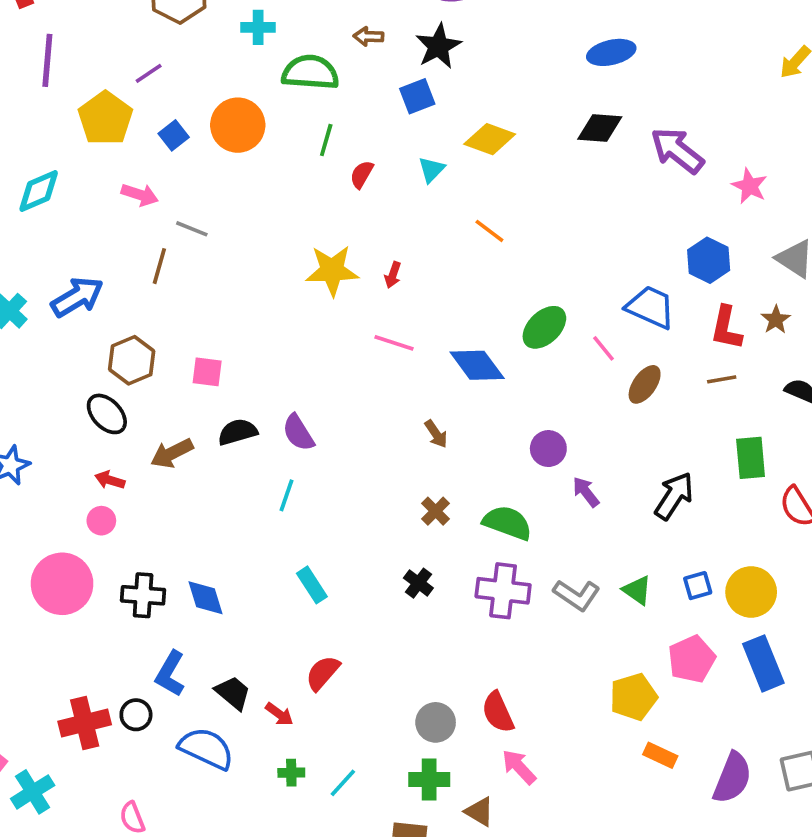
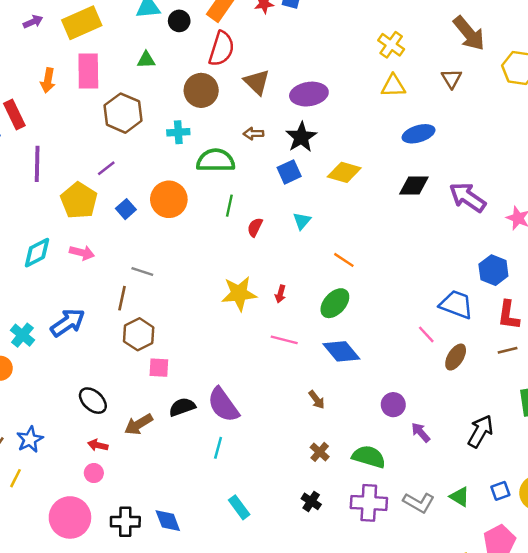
yellow diamond: (490, 139) -> (344, 172), moved
pink arrow: (140, 195) -> (82, 253), moved
green ellipse: (544, 327) -> (335, 303), moved
brown hexagon: (132, 360) -> (139, 334), moved
purple semicircle: (298, 433) -> (223, 405), size x1.4

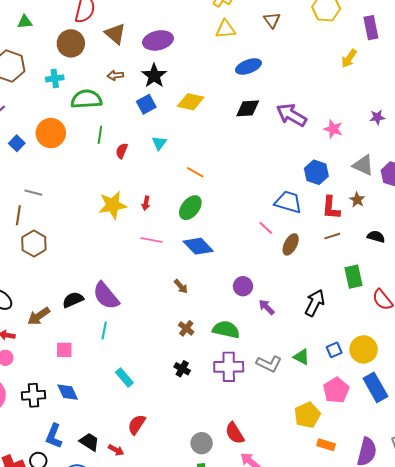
pink square: (159, 368) -> (64, 350), moved

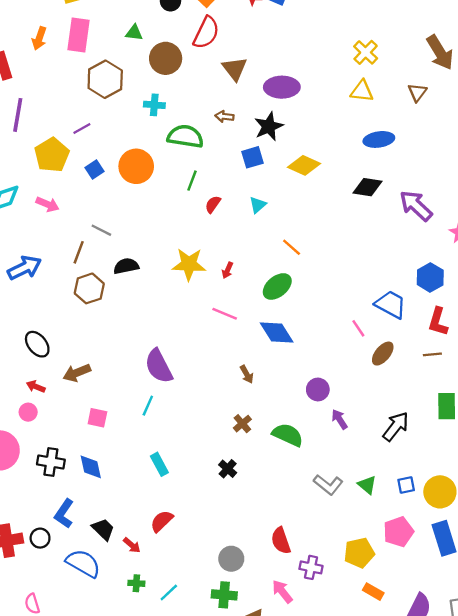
brown circle: (71, 43) -> (166, 58), moved
black semicircle: (73, 300) -> (126, 266), moved
purple cross: (229, 367) -> (311, 567), moved, size x0.7
red semicircle: (235, 433) -> (281, 541), moved

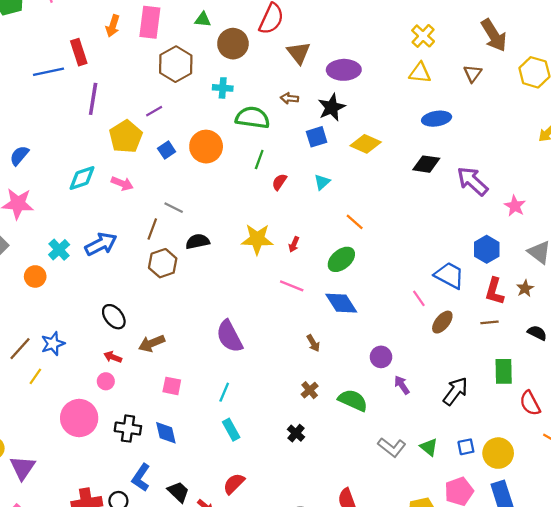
cyan line: (148, 406) -> (224, 392), moved

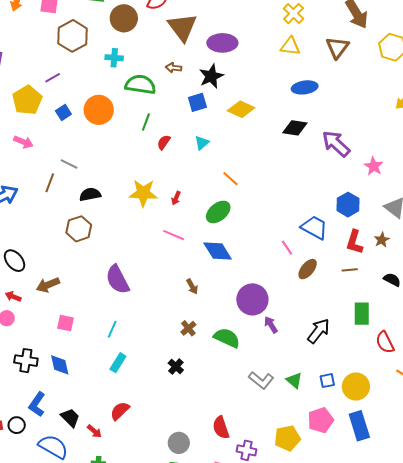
brown triangle: (299, 53) -> (182, 27), size x1.4
brown triangle: (473, 73) -> (337, 48), size x1.4
brown hexagon: (163, 263) -> (79, 229), moved
purple circle: (381, 357) -> (252, 299), size x1.6
cyan rectangle: (231, 430) -> (118, 363), turned 60

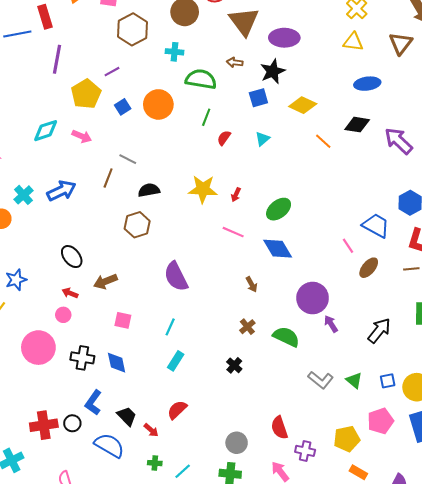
orange line: (230, 179) -> (323, 141), moved

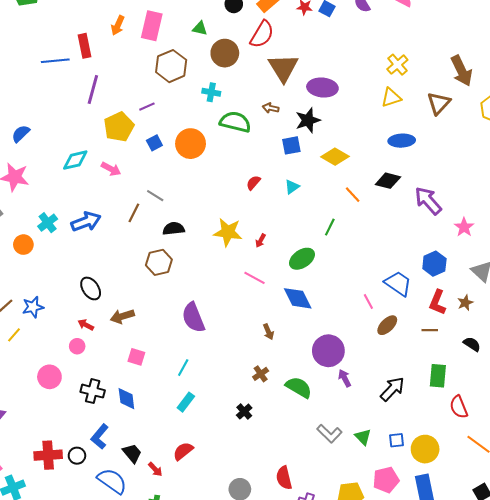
yellow triangle: (353, 42) -> (391, 98), turned -30
green line: (206, 117) -> (330, 227), moved
pink circle: (38, 348) -> (49, 377), size x0.7

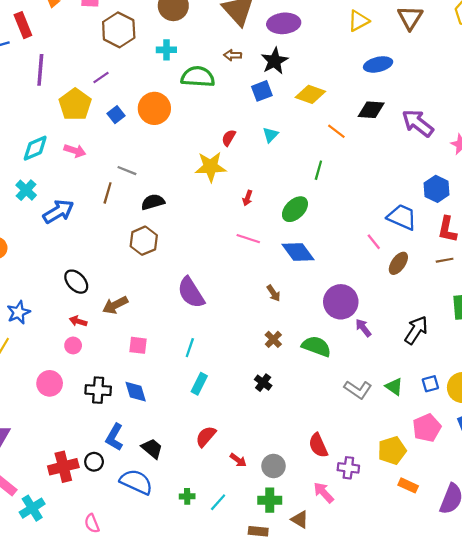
cyan cross: (48, 223) -> (26, 190), moved
yellow star: (228, 232) -> (211, 167), moved
red arrow: (155, 469) -> (238, 460), moved

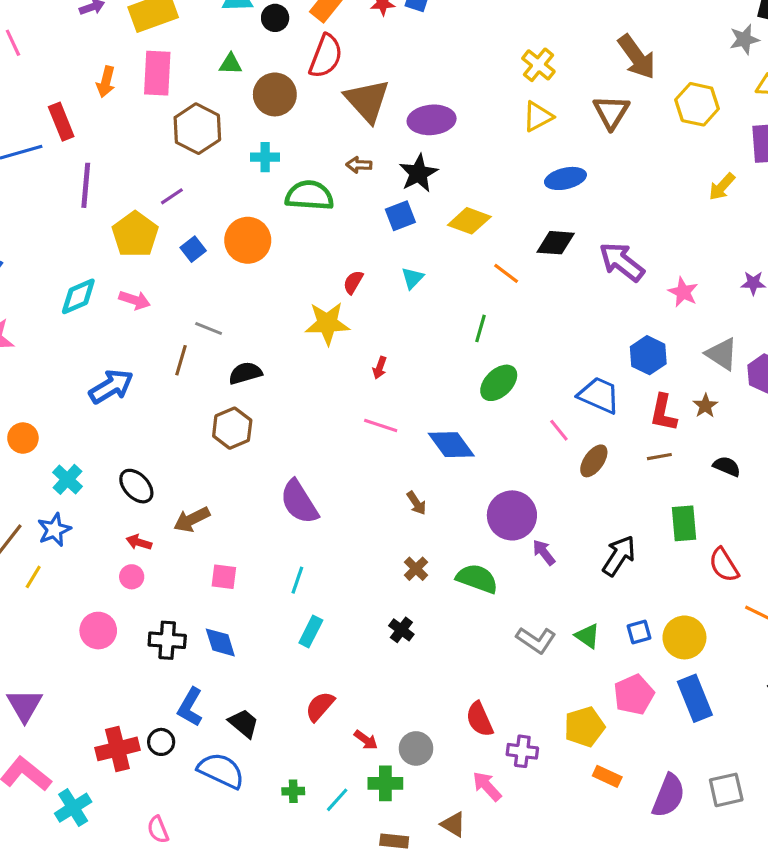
cyan cross: (26, 190) -> (67, 479), moved
green ellipse: (295, 209) -> (499, 383), moved
green cross: (270, 500) -> (385, 783), moved

